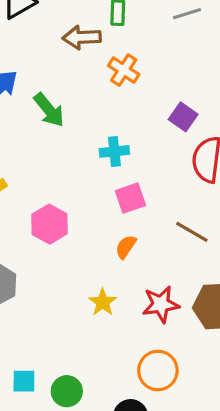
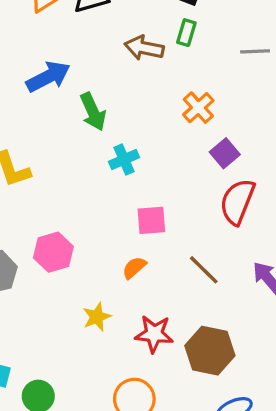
orange cross: (124, 70) -> (198, 108), moved
cyan cross: (114, 151) -> (124, 160), moved, turned -32
pink hexagon: (50, 224) -> (53, 252), moved

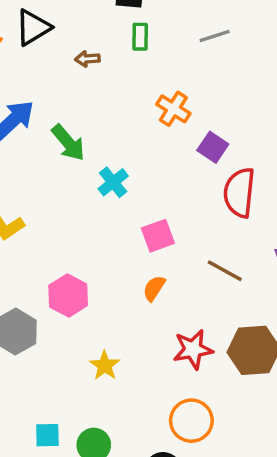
brown arrow: (144, 48) -> (87, 59), moved, size x0.6
yellow star: (97, 317) -> (105, 366), moved

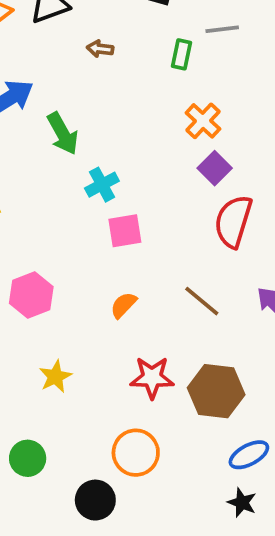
gray line: (215, 36) -> (222, 29), moved
green rectangle: (140, 37) -> (181, 54), moved
orange cross: (173, 109) -> (203, 121), moved
pink square: (158, 236) -> (125, 231), moved

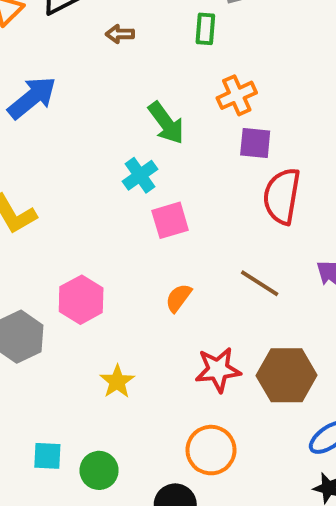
orange cross: (203, 121) -> (237, 95), turned 30
green arrow: (63, 134) -> (166, 123), moved
purple square: (215, 168) -> (255, 143), turned -32

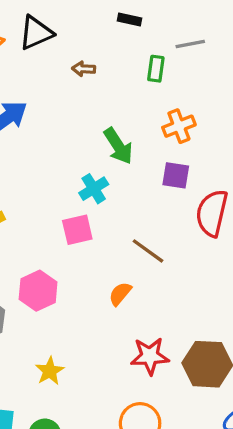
purple square: (255, 143) -> (176, 175), moved
pink square: (170, 220) -> (77, 230), moved
brown line: (260, 283) -> (148, 251), moved
yellow star: (117, 381) -> (50, 371), moved

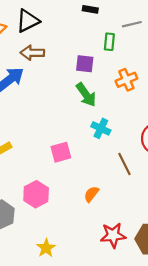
brown arrow: (84, 69) -> (32, 53), moved, size x1.5
purple square: (176, 175) -> (85, 64), moved
cyan cross: (94, 189) -> (101, 128), moved, turned -30
brown line: (148, 251) -> (124, 164), moved, turned 30

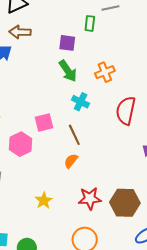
orange cross: (126, 80) -> (105, 72), moved
brown line: (124, 164) -> (74, 135), moved
pink hexagon: (36, 194) -> (20, 144), moved
yellow star: (46, 248) -> (44, 201), moved

